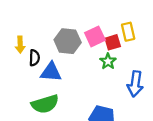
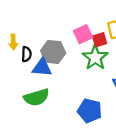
gray hexagon: (68, 41) -> (53, 52), moved
green star: (108, 61) -> (95, 57), size x1.6

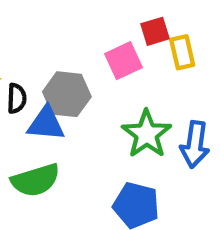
red square: (100, 40) -> (155, 31), moved
green star: (95, 57) -> (147, 134), moved

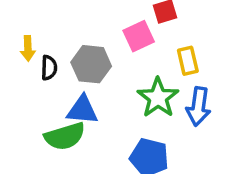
yellow rectangle: (182, 52) -> (188, 61), moved
blue triangle: (46, 124) -> (82, 110), moved

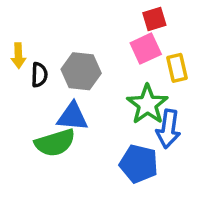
pink square: (139, 36) -> (146, 49), moved
blue arrow: (198, 106) -> (168, 129), moved

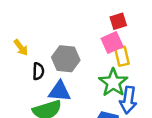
yellow arrow: (18, 56) -> (21, 48), turned -35
yellow rectangle: (177, 68) -> (122, 56), moved
black semicircle: (39, 75) -> (38, 71), moved

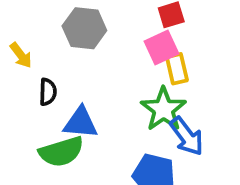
gray hexagon: (66, 59) -> (84, 28), moved
blue arrow: (128, 100) -> (187, 136), turned -45

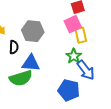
gray hexagon: (84, 28) -> (33, 31), moved
green star: (163, 109) -> (74, 56), size x0.7

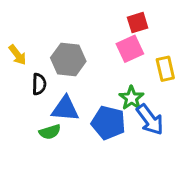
yellow rectangle: (81, 35) -> (165, 69), moved
green semicircle: (21, 78) -> (50, 132), size x0.6
blue pentagon: (69, 90) -> (108, 123), moved

